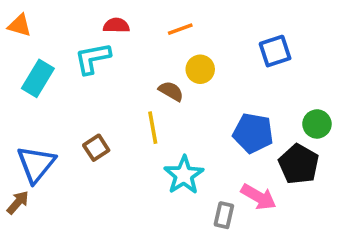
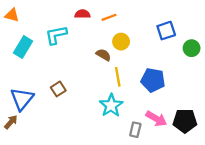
red semicircle: (116, 25) -> (82, 14), moved
green circle: (317, 124) -> (192, 48), moved
yellow line: (153, 128) -> (118, 77), moved
black pentagon: (299, 164) -> (185, 121), moved, turned -30

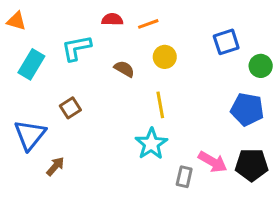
brown semicircle: (103, 55) -> (124, 69), moved
blue pentagon: (153, 80) -> (247, 109), moved
brown square: (58, 89) -> (70, 108), moved
brown arrow: (11, 122) -> (55, 166), moved

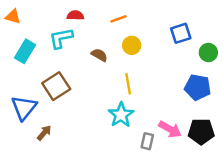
red semicircle: (112, 19) -> (75, 15), moved
brown square: (70, 108) -> (56, 86), size x1.6

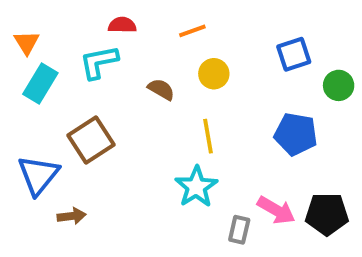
orange triangle: (13, 17) -> (27, 43), moved, turned 42
blue pentagon: (198, 87) -> (296, 134), moved
brown arrow: (44, 133) -> (72, 216), turned 42

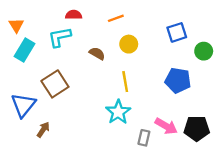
brown arrow: (72, 216) -> (43, 130), turned -49

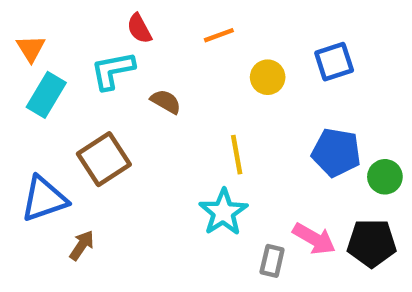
red semicircle: (74, 15) -> (139, 28), turned -119
yellow circle: (129, 44) -> (268, 77), moved
green circle: (204, 51) -> (385, 177), moved
brown semicircle: (97, 53) -> (166, 102), moved
blue triangle: (23, 105) -> (44, 199), turned 32

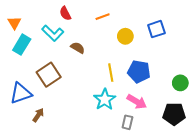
cyan L-shape: (113, 71) -> (53, 33), turned -125
blue pentagon: (336, 152) -> (139, 72), moved
pink arrow: (314, 239) -> (137, 102), moved

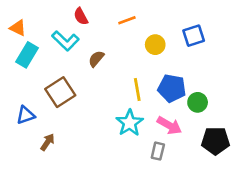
orange triangle: (14, 23) -> (18, 28), turned -32
brown semicircle: (78, 48) -> (96, 59), turned -80
green circle: (180, 83) -> (198, 102), moved
blue triangle: (21, 93) -> (26, 115), size x0.7

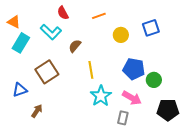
yellow line: (137, 90) -> (91, 70), moved

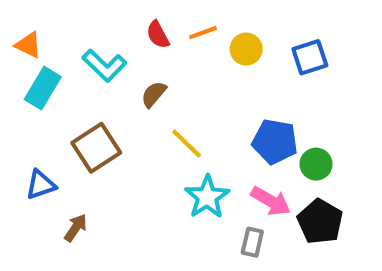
red semicircle: (63, 13) -> (158, 35), moved
yellow circle: (121, 35) -> (246, 49), moved
yellow line: (91, 70) -> (187, 144), turned -36
black pentagon: (168, 110) -> (320, 222), moved, turned 30

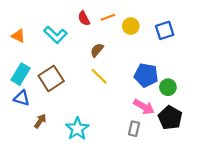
orange triangle: (28, 45) -> (18, 36), moved
cyan rectangle: (43, 88) -> (21, 74), moved
brown semicircle: (154, 94) -> (97, 50), moved
blue triangle: (41, 185) -> (22, 98), turned 35
cyan star: (207, 197) -> (77, 129), moved

